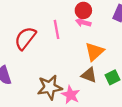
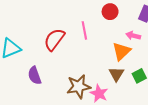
pink arrow: (83, 22) -> (133, 36), moved
brown triangle: (89, 75) -> (116, 74), turned 42

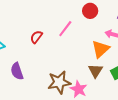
pink line: (84, 30) -> (65, 29), turned 48
red semicircle: (54, 39) -> (36, 37), size x0.6

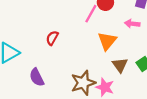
pink line: (65, 29) -> (91, 14), moved
orange triangle: (101, 49) -> (107, 41), moved

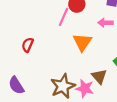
brown triangle: (120, 65) -> (99, 77), moved

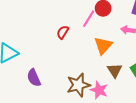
red semicircle: (28, 45) -> (63, 32), moved
brown triangle: (99, 77) -> (115, 70), moved

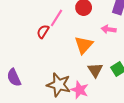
pink line: (89, 19) -> (57, 18), moved
brown star: (78, 85) -> (59, 85), turned 30

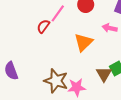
brown triangle: (95, 70) -> (104, 74), moved
pink star: (80, 90) -> (77, 87), turned -30

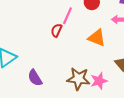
orange triangle: (83, 42) -> (97, 38), turned -42

